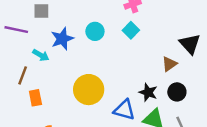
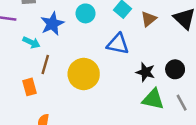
brown triangle: (169, 64) -> (149, 19), moved
brown line: (23, 75) -> (45, 65), moved
blue triangle: (124, 110) -> (118, 44), moved

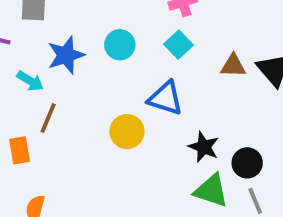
brown triangle: (149, 19) -> (233, 66), moved, turned 35
black circle: (175, 69) -> (247, 163), moved
yellow circle: (84, 74) -> (127, 132), moved, size x0.7

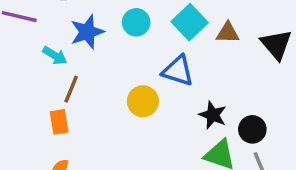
cyan square: (179, 45) -> (190, 22), size x1.4
brown triangle: (233, 66) -> (228, 33), moved
orange rectangle: (19, 150) -> (59, 122), moved

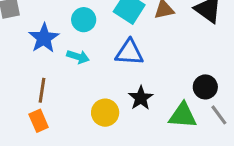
cyan arrow: (55, 56) -> (78, 57), moved
yellow circle: (143, 101) -> (105, 113), moved
black star: (213, 115) -> (141, 98), moved, turned 30

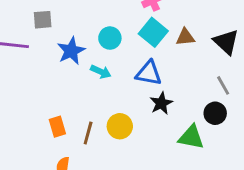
brown line: (42, 90) -> (88, 133), moved
black star: (141, 98) -> (161, 103), moved
gray line: (219, 115) -> (223, 85), moved

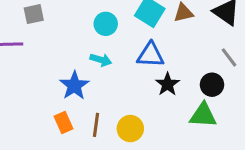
blue star: (71, 51) -> (74, 86), moved
black circle: (215, 113) -> (212, 85), moved
yellow circle: (120, 126) -> (130, 129), moved

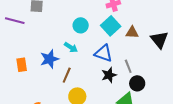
gray line: (229, 57) -> (128, 66), moved
orange rectangle: (64, 123) -> (22, 65), moved
brown line: (96, 125) -> (67, 75), moved

